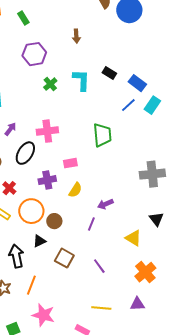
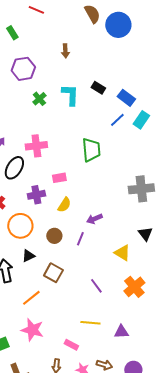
brown circle: (54, 221) -> (54, 236), moved
purple line: (99, 266) -> (96, 286), moved
orange line: (31, 285) -> (31, 298), moved, turned 30
purple triangle: (137, 304) -> (121, 332), moved

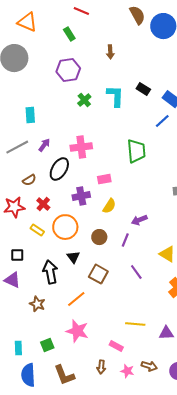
green rectangle: (12, 33) -> (69, 34), moved
black triangle: (28, 256) -> (73, 257), turned -40
purple line: (96, 286) -> (136, 272), moved

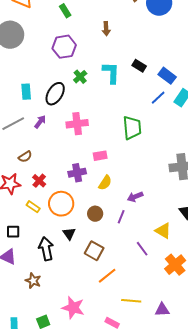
black ellipse: (59, 169) -> (55, 94), moved
purple line: (136, 272) -> (142, 249), moved
orange line: (76, 299) -> (107, 276), moved

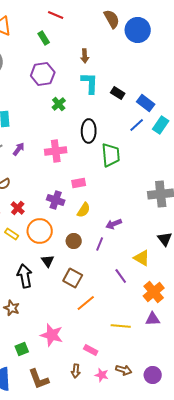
cyan L-shape: (111, 73) -> (90, 83), moved
black ellipse: (55, 94) -> (89, 131), moved, turned -30
purple cross: (77, 173) -> (56, 200), turned 30
yellow line: (131, 301) -> (121, 326), moved
purple triangle: (162, 310) -> (153, 319), moved

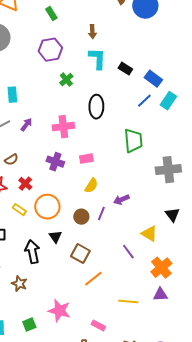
green trapezoid: (111, 155) -> (133, 141), moved
purple cross: (56, 200) -> (55, 162), moved
purple line: (100, 244) -> (101, 214), moved

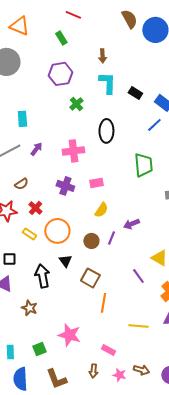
orange line: (93, 279) -> (103, 303), turned -42

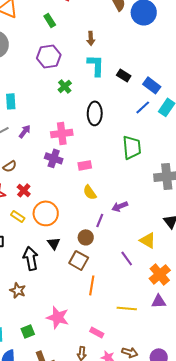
purple cross: (65, 186) -> (54, 158), moved
yellow semicircle: (101, 210) -> (90, 192), turned 112
brown circle: (91, 241) -> (86, 237), moved

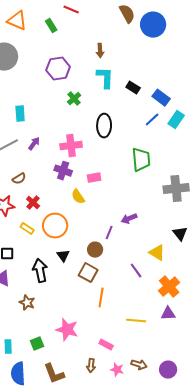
green rectangle: (50, 20) -> (51, 26), moved
yellow semicircle: (90, 192) -> (78, 197), moved

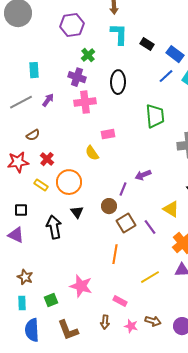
purple cross: (63, 171) -> (77, 77), moved
brown square: (88, 273) -> (126, 223), moved, turned 30
brown star: (27, 303) -> (25, 277), moved
yellow line: (136, 321) -> (150, 277), turned -36

